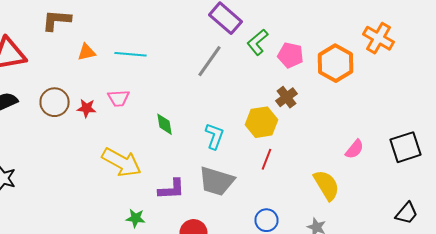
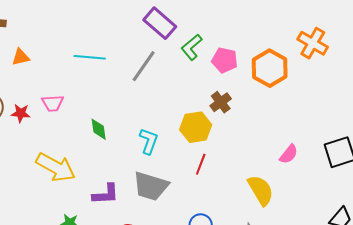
cyan line: (130, 54) -> (90, 57), moved

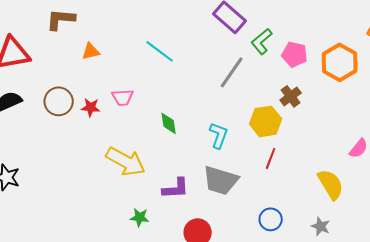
cyan line: (90, 57) -> (160, 51), turned 32
gray line: (144, 66) -> (232, 72), moved

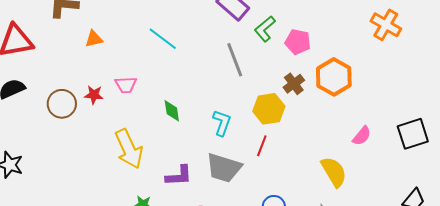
orange hexagon: (340, 62) -> (334, 77), moved
gray line: (232, 72) -> (235, 60), turned -56
brown circle: (59, 101) -> (62, 104), moved
red line: (271, 158) -> (262, 146), moved
yellow arrow: (126, 161) -> (129, 149), turned 36

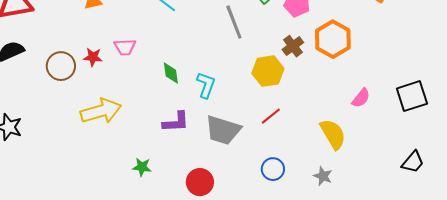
cyan L-shape: (222, 123) -> (206, 85), moved
red line: (262, 146) -> (271, 116), moved, turned 30
yellow arrow: (129, 149) -> (101, 111), moved, turned -81
purple L-shape: (179, 176) -> (176, 122), moved

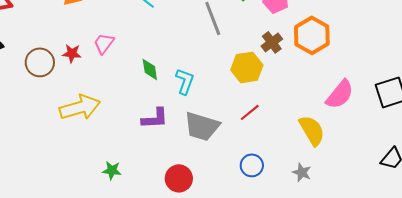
pink trapezoid: (125, 47) -> (104, 43), turned 130
pink semicircle: (361, 98) -> (340, 94), size x1.5
green star: (142, 167) -> (112, 170), moved

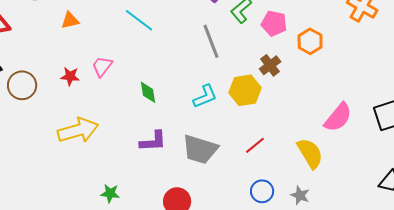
orange hexagon: (312, 35) -> (310, 41), moved, size x0.7
brown circle: (40, 62) -> (22, 85), moved
cyan L-shape: (185, 81) -> (205, 96), moved, turned 48
red line: (250, 112) -> (255, 145), moved
blue circle: (252, 165) -> (262, 191), moved

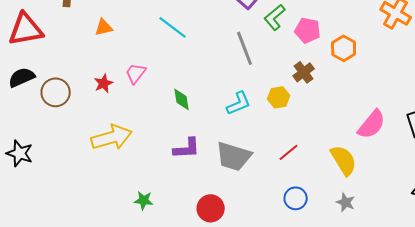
red star: (70, 76) -> (104, 83), turned -30
yellow hexagon: (245, 90) -> (279, 97), size x0.7
gray star: (300, 195) -> (346, 202), moved

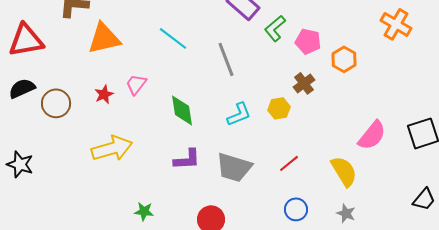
orange triangle: (104, 27) -> (104, 38), size x1.8
gray line: (245, 48) -> (226, 59), moved
green diamond: (182, 99) -> (182, 110), size x1.4

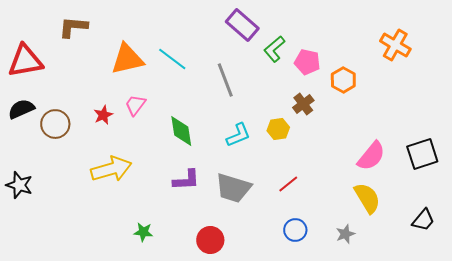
orange triangle: (104, 38) -> (127, 59), moved
yellow semicircle: (344, 171) -> (367, 198), moved
gray star: (346, 213) -> (345, 234), turned 30

